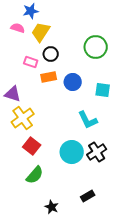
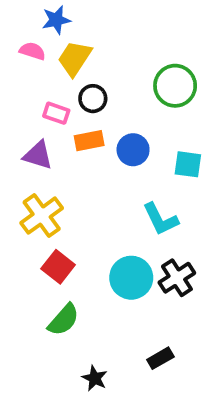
purple triangle: (13, 94) -> (38, 155), moved

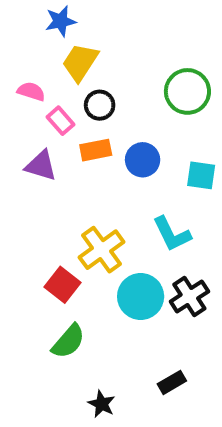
pink semicircle: (32, 51) -> (31, 91), moved
pink rectangle: (56, 113) -> (61, 121), turned 30
yellow cross: (42, 216) -> (102, 250), moved

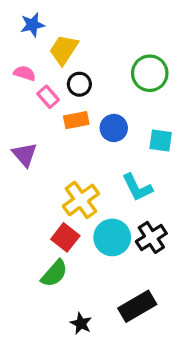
blue star: (61, 21) -> (32, 25), moved
purple triangle: (41, 166) -> (25, 155), moved, turned 32
red square: (62, 285) -> (65, 237), moved
black rectangle: (172, 382) -> (137, 306), size x1.6

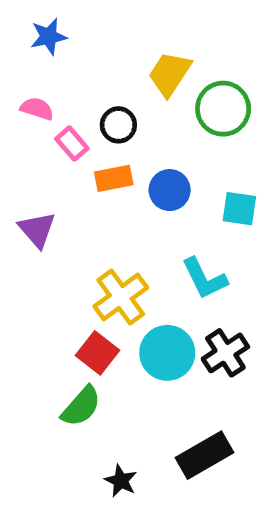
yellow trapezoid: (64, 50) -> (170, 74), moved

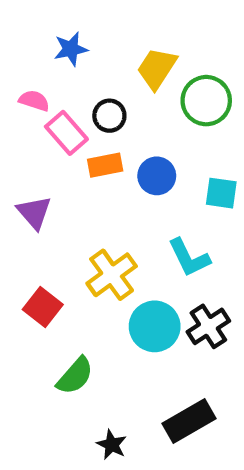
blue star: (49, 37) -> (71, 49), moved
pink rectangle: (72, 144) -> (66, 133), size x1.4
red square: (97, 353) -> (43, 307), moved

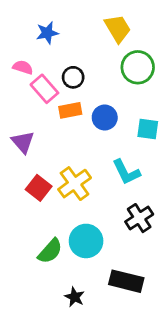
yellow trapezoid: (157, 68) -> (118, 29), moved, turned 116
red square: (43, 307) -> (39, 188), moved
cyan circle: (155, 326) -> (86, 241), moved
black rectangle: (189, 421) -> (126, 281), turned 44

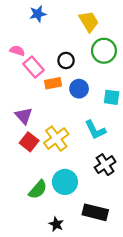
blue star: (47, 33) -> (38, 14), moved
black circle: (73, 77) -> (66, 60), moved
purple triangle: (23, 142) -> (24, 116), moved

